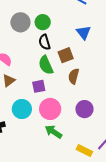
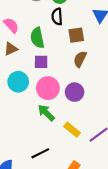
green semicircle: (46, 65) -> (37, 38), moved
purple circle: (84, 109) -> (75, 92), moved
yellow rectangle: (84, 151) -> (72, 130), moved

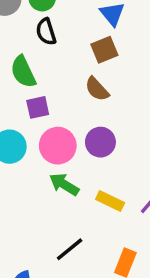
brown square: (76, 35) -> (104, 50), moved
brown semicircle: (80, 59) -> (97, 89), turned -56

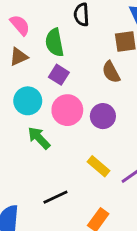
purple square: (38, 107) -> (59, 75), turned 30
green arrow: (64, 184) -> (39, 138), moved

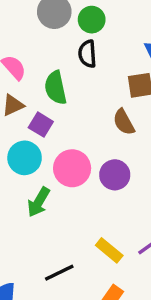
purple square: (59, 75) -> (41, 125), moved
green arrow: (39, 138) -> (39, 202), turned -105
yellow rectangle: (99, 166) -> (109, 250), moved

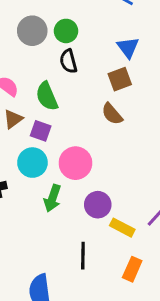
purple circle: (115, 175) -> (98, 205), moved
black line: (59, 273) -> (83, 256), turned -52

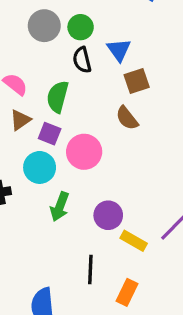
blue triangle: (128, 47) -> (119, 50), moved
green semicircle: (47, 96) -> (58, 97), turned 36
pink circle: (75, 163) -> (84, 152), moved
orange rectangle: (132, 269) -> (127, 292), moved

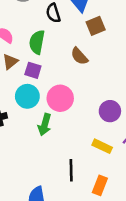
brown semicircle: (127, 118) -> (79, 56), moved
pink circle: (84, 152) -> (60, 98), moved
purple circle: (108, 215) -> (110, 111), moved

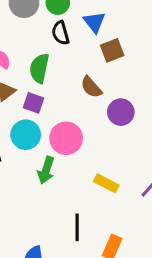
purple circle: (110, 111) -> (121, 112), moved
yellow rectangle: (102, 146) -> (106, 183), moved

